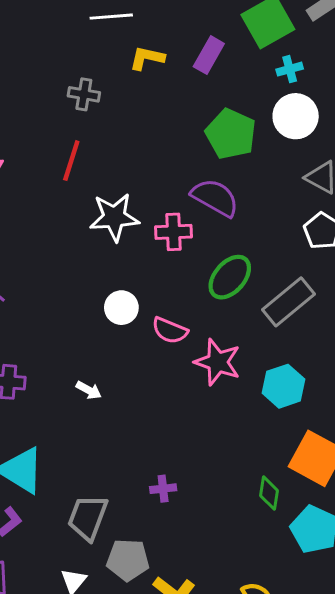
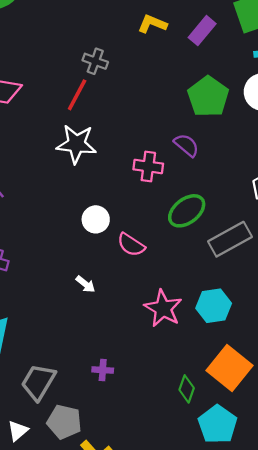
gray cross: (84, 94) -> (95, 61), moved
purple semicircle: (215, 198) -> (186, 145), size x0.7
white star: (114, 217) -> (76, 144), moved
pink star: (218, 362) -> (163, 308), moved
white arrow: (89, 390) -> (85, 284), moved

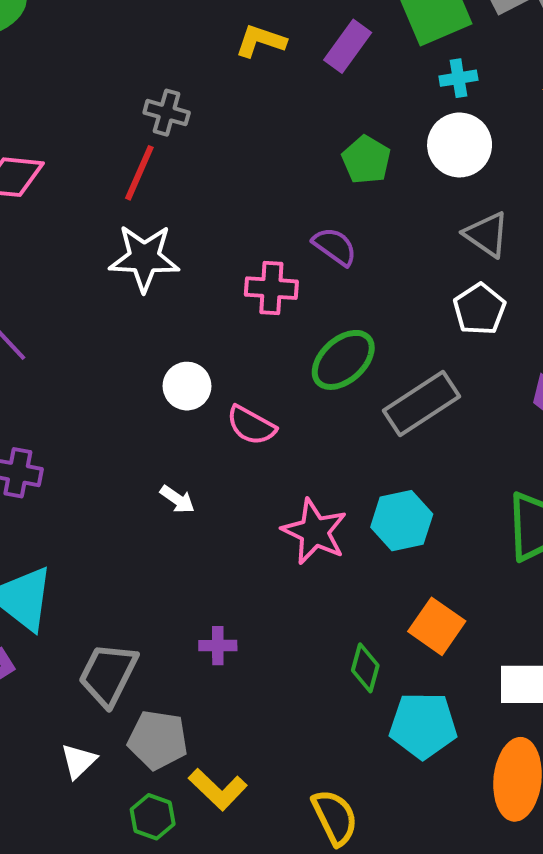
green pentagon: (208, 97) -> (366, 160), size x0.7
orange square: (229, 368) -> (437, 626), size x0.7
cyan pentagon: (218, 424) -> (423, 725), turned -30

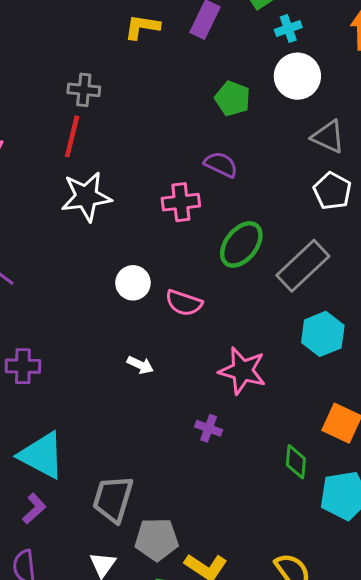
cyan hexagon: (402, 521) -> (323, 334), moved
purple cross: (218, 646) -> (209, 428), moved, turned 30

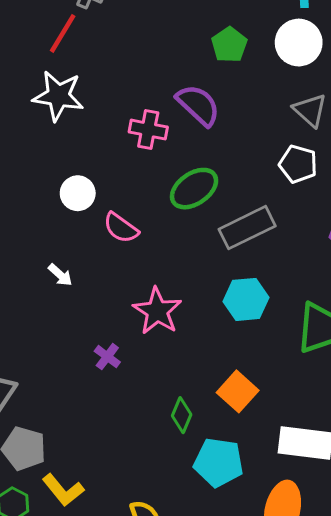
purple semicircle: (221, 164) -> (198, 105), size x1.4
white pentagon: (332, 191) -> (298, 164), turned -30

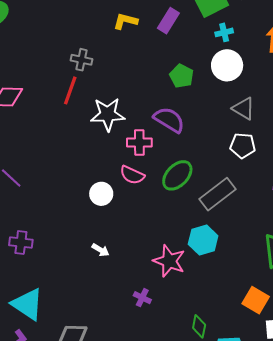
white star: (58, 96) -> (108, 114), moved
pink semicircle: (121, 228) -> (132, 175), moved
cyan hexagon: (246, 299) -> (203, 240), moved
orange square: (238, 391) -> (256, 300), moved

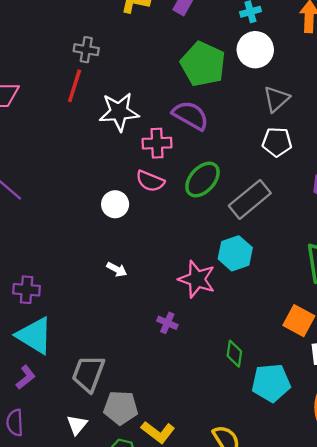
green pentagon: (182, 76) -> (203, 64), size x1.6
gray triangle: (244, 108) -> (276, 99), turned 50
purple cross: (21, 242) -> (27, 290), moved

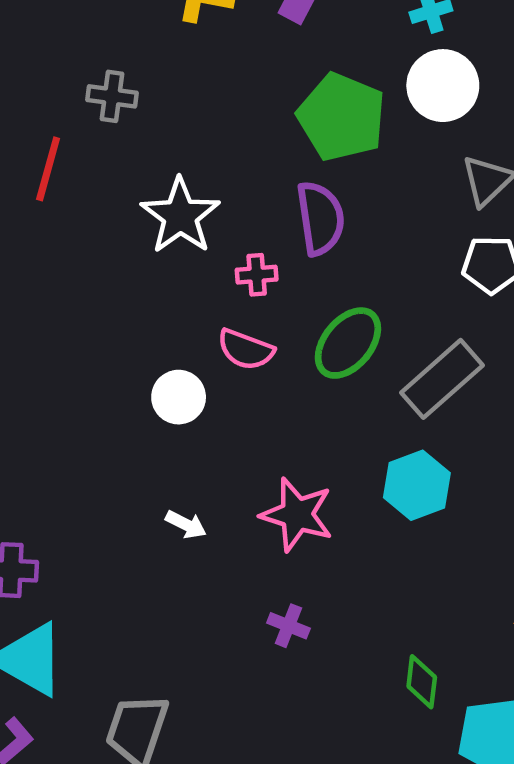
red line: (75, 86) -> (48, 169), moved
white star: (119, 112) -> (180, 216), turned -30
purple semicircle: (190, 115) -> (320, 218), turned 54
pink cross: (157, 143) -> (257, 275), size x0.7
pink star: (197, 279) -> (297, 515), moved

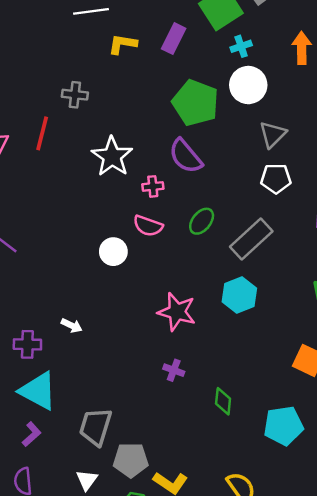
purple semicircle: (320, 218) -> (186, 156), turned 150
green ellipse: (348, 343) -> (202, 221), size x0.7
white arrow: (186, 524) -> (72, 326), moved
green diamond: (422, 682) -> (223, 401), moved

